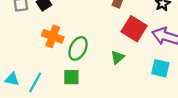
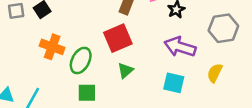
red square: (134, 29) -> (118, 38), moved, turned 35
green square: (71, 77) -> (87, 93), moved

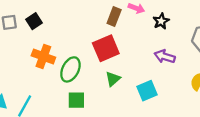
purple arrow: (180, 47) -> (165, 56), size x0.7
cyan square: (174, 83) -> (147, 91), moved, turned -36

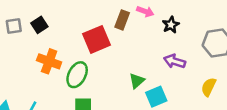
red square: (106, 48) -> (97, 39), moved
green triangle: (113, 79) -> (137, 81), moved

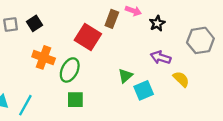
red square: (97, 39) -> (88, 37), turned -35
yellow semicircle: (209, 87) -> (181, 79), moved, turned 108

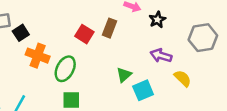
brown rectangle: (112, 19) -> (110, 28), moved
black square: (34, 23) -> (21, 33), moved
red square: (88, 37) -> (84, 34), size x0.7

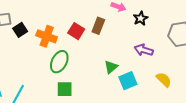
orange cross: (38, 56) -> (47, 36), moved
yellow semicircle: (183, 78) -> (164, 80), moved

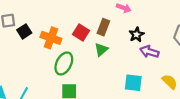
black star: (141, 18) -> (137, 35), moved
green triangle: (111, 67) -> (101, 50), moved
cyan square: (128, 81) -> (133, 83), turned 30

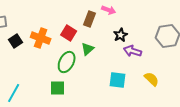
brown rectangle: (103, 27) -> (90, 19), moved
black square: (24, 31) -> (16, 41), moved
green ellipse: (64, 63) -> (67, 62), moved

